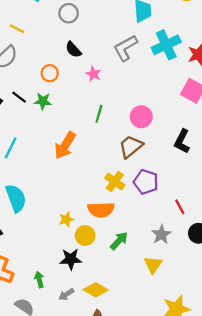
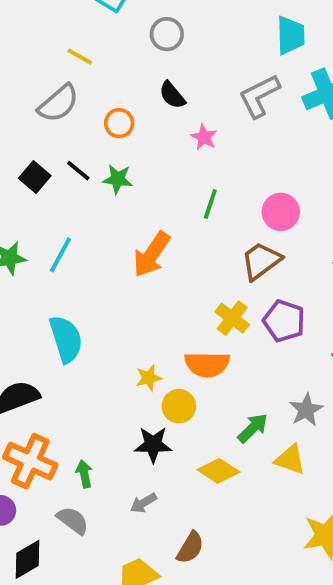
orange circle: (50, 73) -> (119, 123), moved
green arrow: (119, 241) -> (253, 428), moved
yellow triangle: (153, 265) -> (290, 459), turned -48
green arrow: (39, 279) -> (84, 474), moved
yellow diamond: (96, 290) -> (219, 471), moved

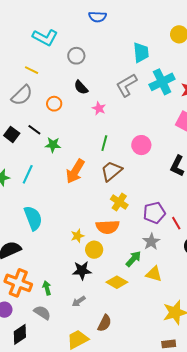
green star: (118, 179) -> (53, 145), moved
brown trapezoid: (261, 261) -> (111, 171), moved
purple pentagon: (284, 321) -> (154, 213), moved, turned -30
gray star: (306, 410) -> (151, 242), moved

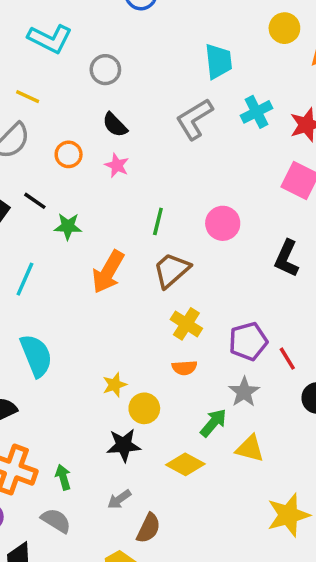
cyan cross: (162, 82) -> (256, 112), size x0.7
pink star: (99, 108) -> (117, 165), moved
orange semicircle: (108, 227) -> (185, 368), moved, size x0.6
brown semicircle: (105, 323) -> (148, 528), moved

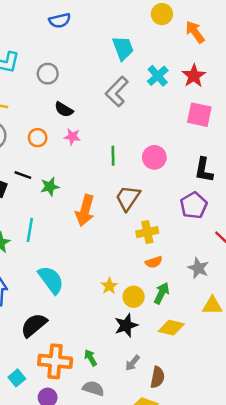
green line: (158, 221) -> (113, 156), moved
yellow cross: (186, 324) -> (147, 232), turned -30
purple pentagon: (248, 341) -> (194, 205), moved
green arrow: (213, 423) -> (162, 293), moved

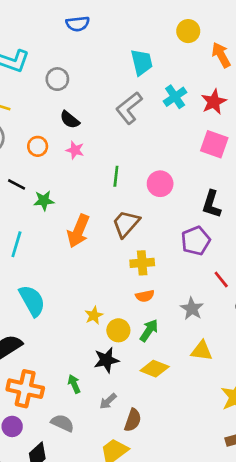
green arrow: (91, 358) -> (74, 384), moved

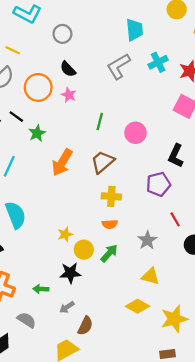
orange circle: (38, 146) -> (38, 87), size x1.6
green star: (44, 201) -> (37, 133), turned -30
yellow diamond: (155, 369) -> (137, 306), moved
green arrow: (74, 384) -> (41, 289), turned -72

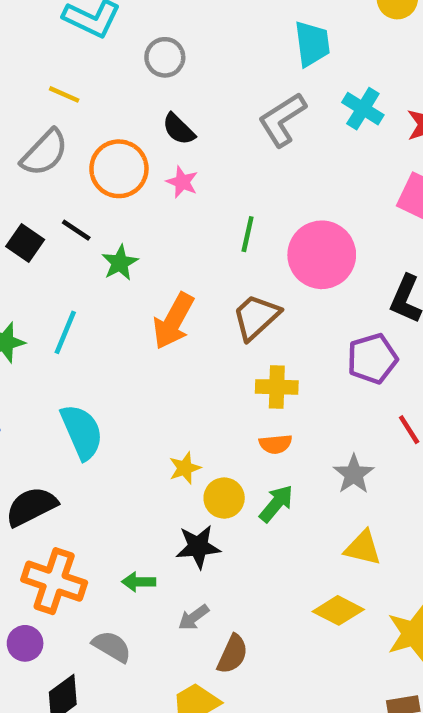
cyan cross: (158, 62) -> (363, 109), turned -30
pink circle: (135, 133) -> (322, 255), size x1.5

